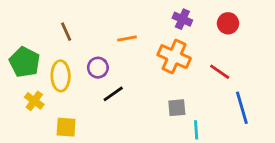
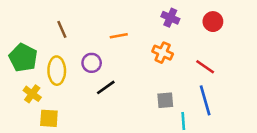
orange cross: (174, 57) -> (163, 53), size x0.7
blue line: (242, 108) -> (205, 100), moved
yellow square: (66, 127) -> (49, 118), moved

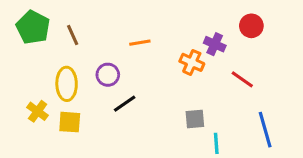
purple cross: (170, 18) -> (215, 44), moved
green pentagon: (23, 58) -> (33, 27), moved
blue line: (205, 100) -> (265, 130), moved
yellow square: (49, 118) -> (70, 122), moved

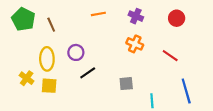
orange line: (140, 43) -> (98, 14), moved
purple cross: (215, 44) -> (136, 16), moved
gray square: (195, 119) -> (126, 84), moved

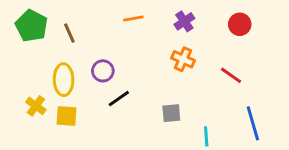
purple cross: (136, 16) -> (184, 21), turned 32

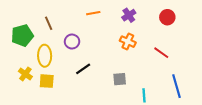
green pentagon: (32, 26) -> (22, 35), moved, turned 30
purple circle: (103, 71) -> (72, 42), moved

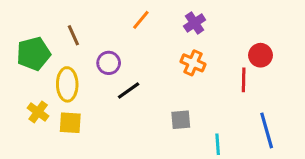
orange line: (93, 13) -> (141, 20), turned -40
red circle: (167, 17) -> (261, 55), moved
red line: (161, 53) -> (244, 80), turned 56
black line: (83, 69) -> (129, 91), moved

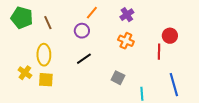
green pentagon: (33, 54) -> (22, 18), moved, turned 30
purple circle: (109, 63) -> (82, 31), moved
gray square: (181, 120) -> (118, 78), turned 32

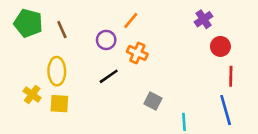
orange line: (92, 13) -> (131, 20), moved
purple cross: (127, 15) -> (204, 19), moved
orange cross: (126, 41) -> (137, 53), moved
red line: (159, 52) -> (231, 76), moved

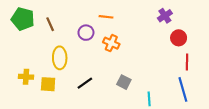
orange line: (131, 20) -> (106, 17), turned 56
yellow ellipse: (57, 71) -> (60, 58), moved
black line: (109, 76) -> (85, 83), moved
yellow cross: (32, 95) -> (26, 77), turned -32

